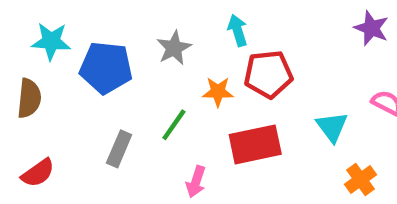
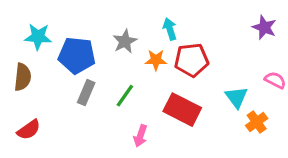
orange star: (218, 92) -> (156, 60), moved
red rectangle: (255, 144) -> (182, 110), turned 39
gray rectangle: (119, 149) -> (86, 93), moved
orange cross: (360, 180) -> (257, 122), moved

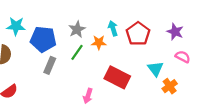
purple star: (264, 27) -> (175, 32), moved
cyan arrow: (170, 29) -> (113, 28), moved
red pentagon: (192, 60) -> (138, 34), moved, turned -30
green line: (125, 96) -> (77, 52), moved

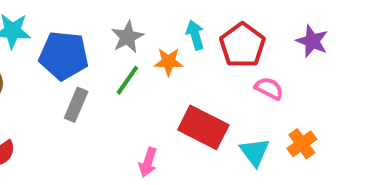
pink semicircle: (183, 57) -> (269, 88), moved
cyan triangle: (155, 69) -> (255, 152), moved

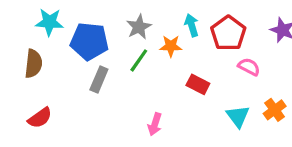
red rectangle: (203, 127) -> (198, 84), moved, size x0.6

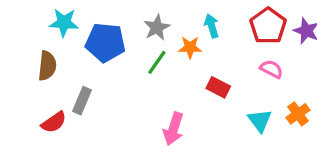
red pentagon: (228, 33) -> (268, 26), moved
gray rectangle: (99, 80) -> (82, 101), moved
pink arrow: (155, 124) -> (173, 129), size x1.4

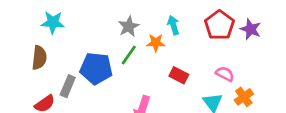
blue pentagon: (105, 42) -> (96, 68), moved
pink semicircle: (271, 69) -> (225, 74), moved

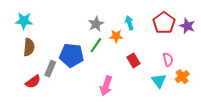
cyan star: (53, 22) -> (24, 21), moved
pink semicircle: (225, 74) -> (168, 59), turned 48
red rectangle: (179, 75) -> (133, 60), turned 32

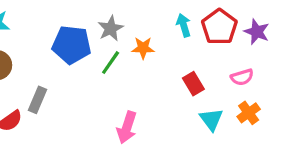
cyan arrow: (129, 23) -> (184, 25), moved
blue pentagon: (72, 55) -> (72, 45), moved
pink semicircle: (168, 59) -> (242, 77), moved, turned 88
red rectangle: (133, 60) -> (193, 84), moved

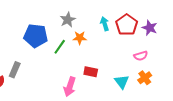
gray star: (111, 28) -> (68, 20), moved
red rectangle: (193, 84) -> (91, 72), moved, turned -48

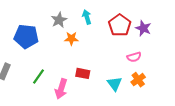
cyan arrow: (105, 24) -> (87, 17), moved
green line: (60, 47) -> (39, 77), moved

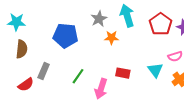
cyan arrow: (87, 17) -> (127, 16), size x1.5
cyan triangle: (115, 84) -> (155, 70), moved

